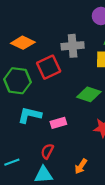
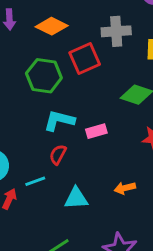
red semicircle: (47, 151) -> (58, 155), moved
orange arrow: (81, 166) -> (125, 188), turned 42

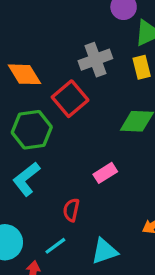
orange diamond: (52, 26) -> (25, 74), turned 48
cyan L-shape: (59, 121) -> (26, 179), moved, turned -36

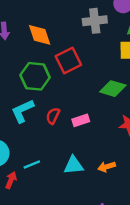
gray cross: (95, 60) -> (95, 21), moved
red semicircle: (71, 210) -> (53, 116), moved
cyan triangle: (104, 251) -> (74, 165), moved

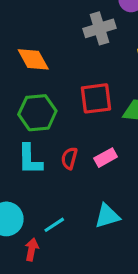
red square: (68, 60) -> (96, 98), moved, turned 30
cyan L-shape: (23, 111) -> (30, 159), turned -55

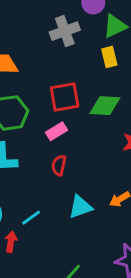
red semicircle: (69, 158) -> (59, 165), moved
pink rectangle: (106, 158) -> (56, 131), moved

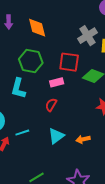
gray cross: (65, 31) -> (87, 36), moved, turned -30
cyan triangle: (80, 207) -> (56, 136), turned -36

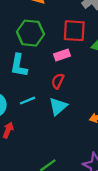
cyan line: (22, 133) -> (28, 101), moved
cyan triangle: (56, 136) -> (58, 106), moved

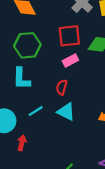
pink rectangle: (62, 55) -> (70, 61), moved
cyan triangle: (58, 106) -> (66, 112), turned -42

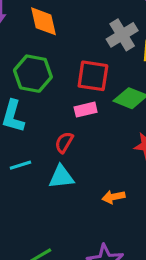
cyan triangle: (66, 112) -> (61, 177), turned -48

